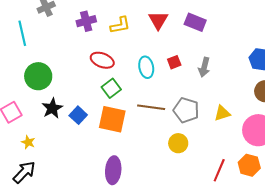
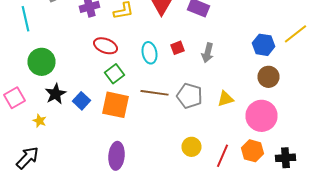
yellow star: (28, 142) -> (40, 121), moved
yellow circle: (178, 143) -> (192, 147), moved

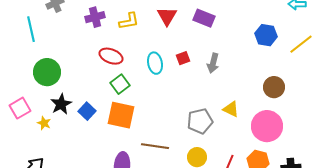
blue hexagon: (264, 45) -> (266, 35), moved
brown line: (154, 93) -> (155, 146), moved
gray pentagon: (190, 96) -> (200, 121), moved, turned -30
yellow triangle: (226, 99) -> (231, 109), turned 42
yellow star: (40, 121) -> (44, 123), moved

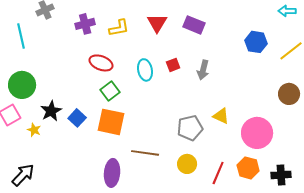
green circle: (47, 72) -> (22, 85), moved
brown circle: (274, 87) -> (289, 94), moved

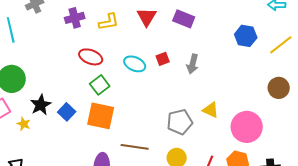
cyan ellipse: (145, 70) -> (135, 64), turned -55

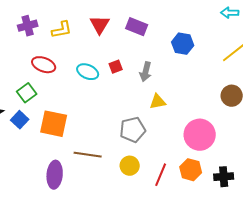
blue hexagon: (246, 36) -> (183, 44), moved
green square: (100, 85) -> (27, 93), moved
yellow triangle: (211, 110) -> (158, 102), moved, turned -36

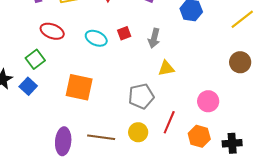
orange square: (54, 124) -> (79, 87), moved
pink circle: (200, 135) -> (208, 101), size x0.7
brown line: (88, 155) -> (101, 137), moved
red line: (161, 175) -> (169, 122), moved

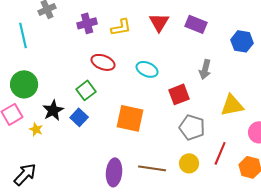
red square: (124, 33) -> (179, 94), moved, size x1.5
yellow triangle: (166, 68) -> (232, 105), moved, size x1.4
gray pentagon: (141, 96) -> (192, 127), turned 30

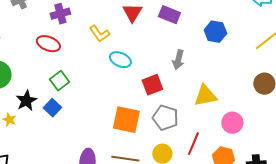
yellow L-shape: (121, 27) -> (99, 34), moved, turned 65
red ellipse: (103, 62) -> (48, 44), moved
orange square: (130, 118) -> (126, 120), moved

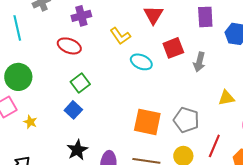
purple rectangle: (169, 15) -> (205, 17), moved, turned 65
red square: (152, 85) -> (173, 48), moved
yellow triangle: (205, 96) -> (226, 98), size x0.7
black star: (26, 101) -> (77, 150), moved

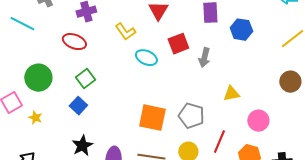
cyan line: (17, 28) -> (22, 24), turned -50
green circle: (18, 77) -> (38, 78), moved

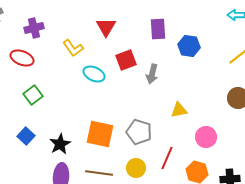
blue square: (78, 106) -> (26, 136), moved
black star: (82, 146) -> (60, 144), moved

